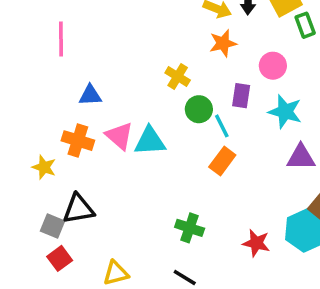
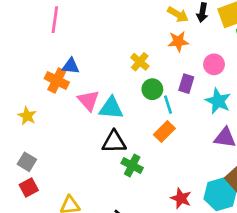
orange cross: (78, 141) -> (57, 80), moved
black triangle: (79, 209) -> (114, 142), moved
green cross: (190, 228) -> (132, 165), moved

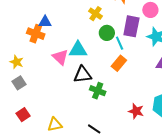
purple rectangle: (186, 84) -> (131, 26), size x1.5
pink triangle: (88, 100) -> (60, 57), moved
gray square: (27, 162) -> (19, 83), moved, turned 32

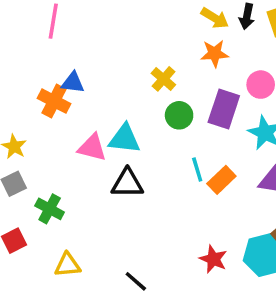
cyan line: (120, 43) -> (197, 170), moved
pink triangle: (60, 57) -> (92, 148), turned -36
orange rectangle: (119, 63) -> (221, 180), moved
green cross: (98, 91) -> (50, 209), moved

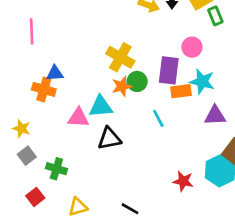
orange star: (215, 54) -> (122, 86), moved
yellow cross: (163, 79) -> (120, 57), size x1.5
orange rectangle: (221, 180) -> (181, 91), moved, turned 48

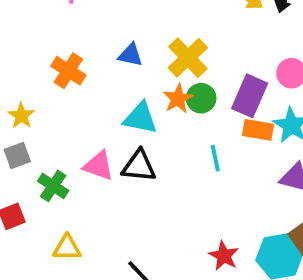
blue triangle: (55, 73) -> (131, 55), moved
orange star: (122, 86) -> (178, 99), turned -30
pink triangle: (78, 118) -> (99, 166), moved

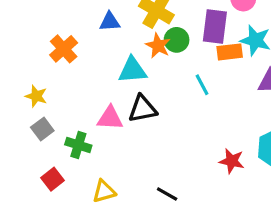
orange cross: (68, 71) -> (64, 49), turned 32

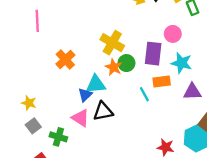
blue triangle: (110, 22) -> (85, 95), moved, turned -40
orange cross: (64, 49) -> (65, 60), moved
orange rectangle: (230, 52) -> (162, 82), moved
pink triangle: (110, 118) -> (80, 118), turned 30

